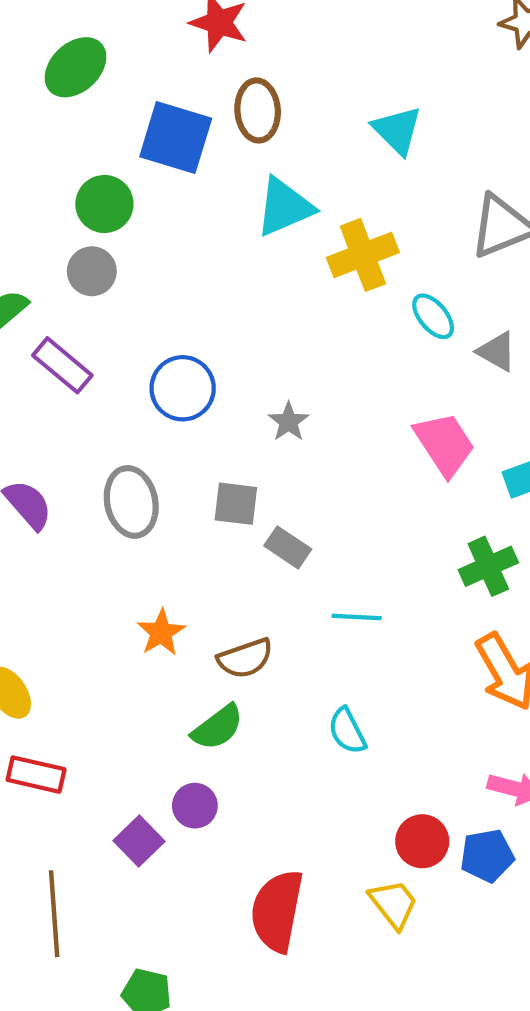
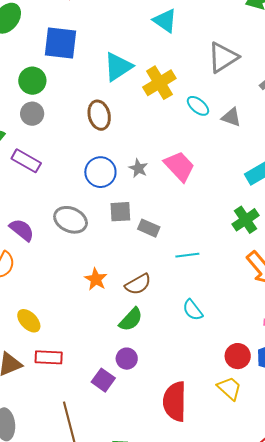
brown ellipse: (258, 110) -> (99, 115), moved
blue circle: (183, 388) -> (100, 172), moved
pink trapezoid: (445, 444) -> (179, 166), moved
gray ellipse: (131, 502) -> (71, 220), turned -44

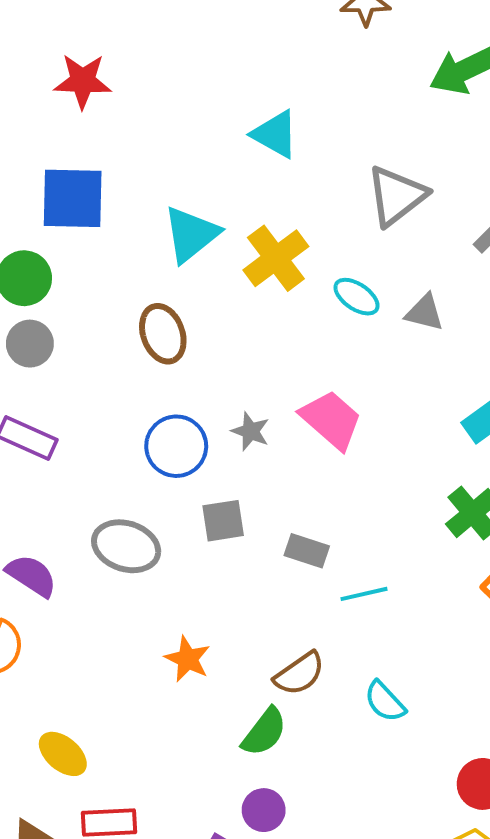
gray rectangle: (149, 228) -> (307, 551), moved
brown semicircle: (138, 284) -> (299, 674), moved

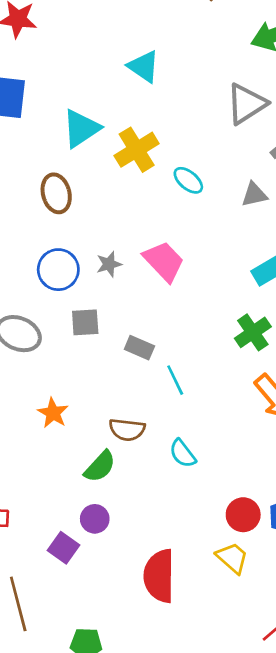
gray triangle: (397, 196) -> (246, 104), moved
gray triangle: (424, 313) -> (254, 195), moved, turned -32
gray star: (250, 431) -> (109, 264), turned 30
cyan line: (364, 594) -> (175, 380), turned 72
brown semicircle: (299, 674) -> (127, 430), turned 36

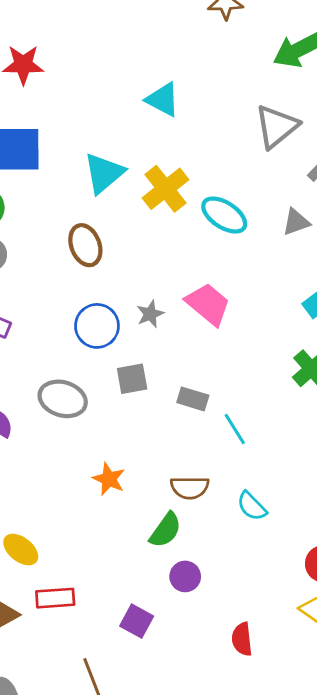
cyan ellipse: (188, 180) -> (224, 215), size x1.4
purple circle: (95, 519) -> (185, 576), moved
red semicircle: (159, 576) -> (242, 639), size x0.6

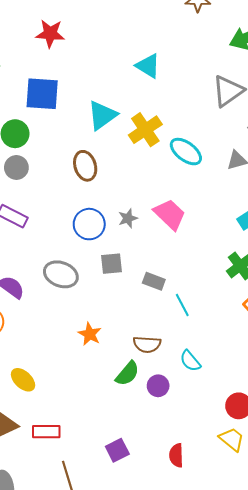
purple circle: (185, 576) -> (158, 386), moved
red rectangle: (55, 598) -> (46, 432), moved
purple square: (137, 621) -> (117, 450), moved, turned 30

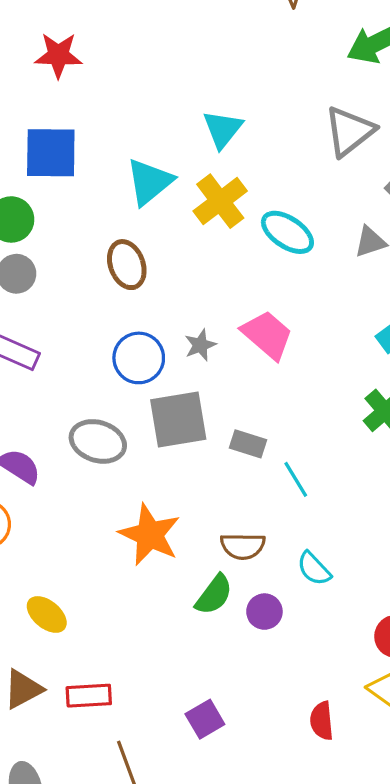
cyan triangle: (148, 66) -> (223, 129), moved, turned 40
gray square: (112, 264) -> (178, 420), size x1.6
orange star: (90, 334) -> (150, 535), size x1.6
red semicircle: (176, 455) -> (322, 721), moved

